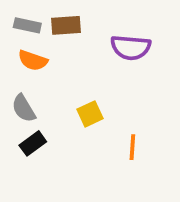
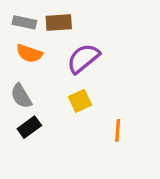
purple semicircle: (131, 47) -> (83, 58), moved, turned 136

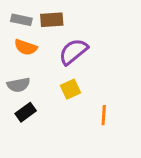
gray semicircle: (21, 96) -> (18, 85), turned -70

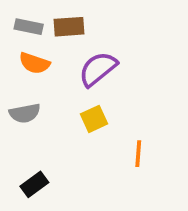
black rectangle: (26, 112) -> (34, 184), moved

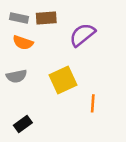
purple semicircle: (98, 69) -> (82, 35), moved
yellow square: (94, 119) -> (63, 80), size x1.5

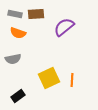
yellow square: (63, 80) -> (49, 78), moved

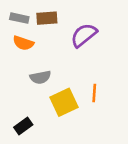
gray semicircle: (13, 59) -> (40, 77), moved
orange line: (72, 80) -> (94, 93), moved

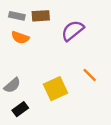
gray semicircle: (40, 77) -> (12, 85), moved, turned -30
orange line: (94, 93) -> (90, 75), moved, turned -49

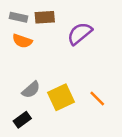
orange line: (90, 75) -> (97, 98), moved
gray semicircle: (12, 85) -> (31, 90), moved

